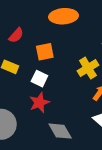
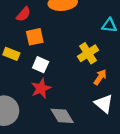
red semicircle: (16, 35) -> (24, 14), moved
orange square: (45, 52) -> (35, 37), moved

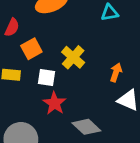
yellow cross: (88, 53) -> (73, 57), moved

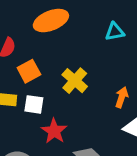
white square: (47, 77) -> (34, 104), moved

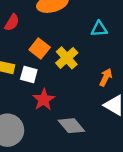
cyan triangle: (115, 32) -> (99, 29), moved
orange square: (29, 71) -> (40, 49), moved, turned -30

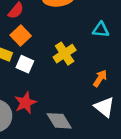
orange square: (40, 49) -> (21, 36), moved
red star: (44, 100) -> (25, 103), moved

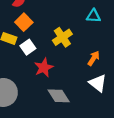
white square: (25, 64) -> (28, 47), turned 32
red star: (25, 103) -> (44, 68), moved

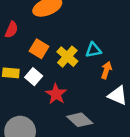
cyan triangle: (93, 16) -> (93, 50), moved
orange square: (24, 22) -> (39, 49), moved

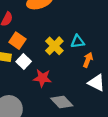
orange square: (39, 49) -> (17, 41), moved
red star: (56, 94) -> (42, 78), turned -30

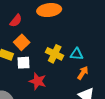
yellow cross: (54, 46) -> (55, 54), turned -30
white square: (24, 62) -> (23, 63), turned 32

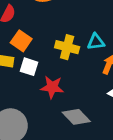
white square: (23, 63) -> (29, 67), turned 32

